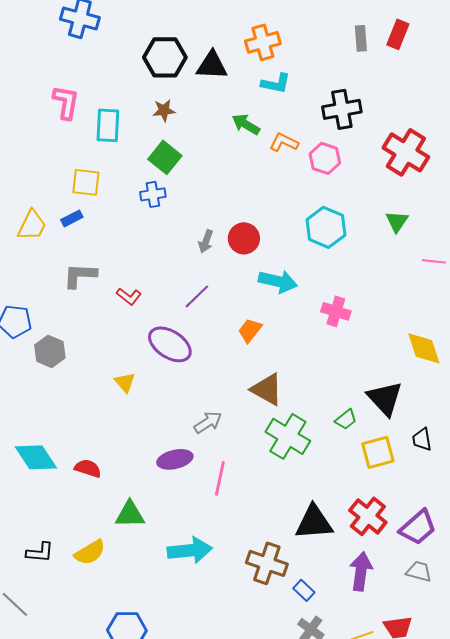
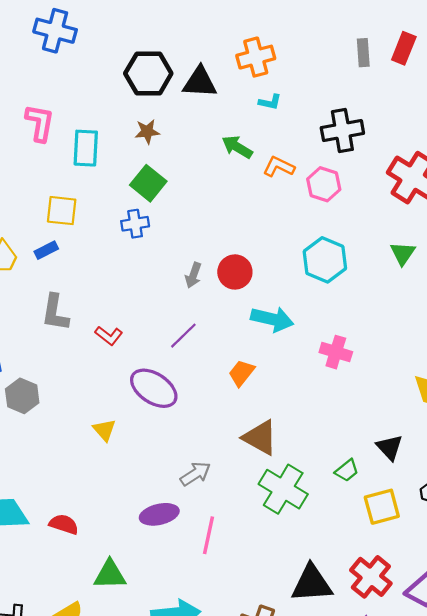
cyan L-shape: (276, 83) -> (270, 102), size x0.7
gray L-shape: (80, 275) -> (55, 313), turned -84
black triangle: (385, 398) -> (390, 447), size x0.7

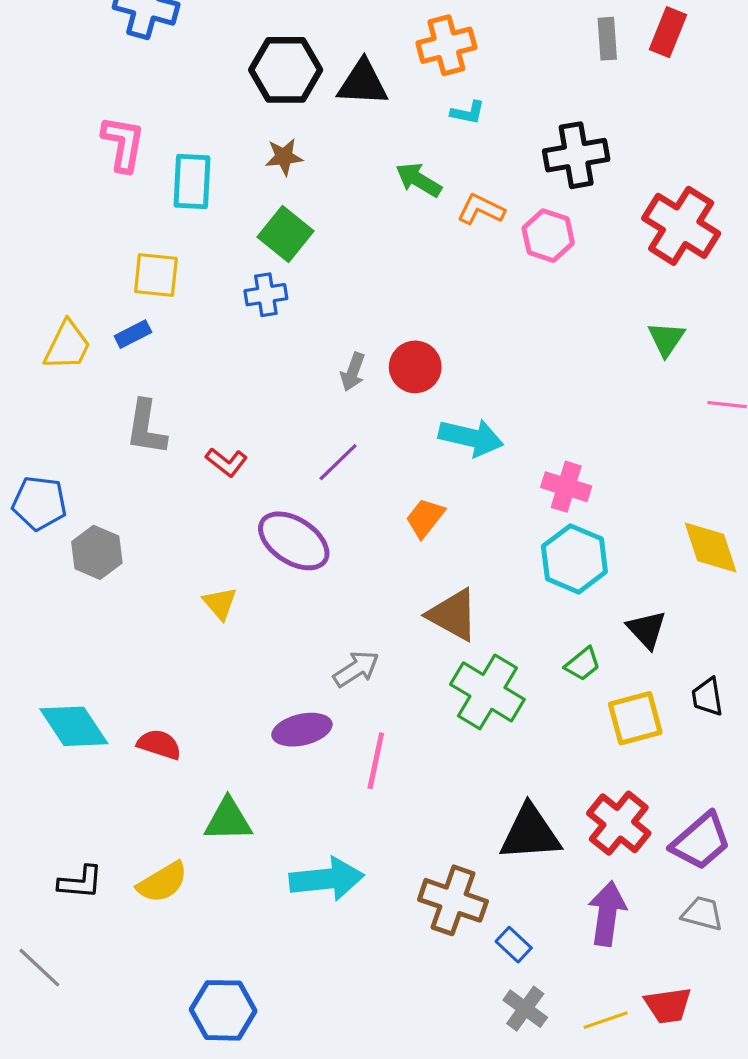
cyan hexagon: (325, 260) -> (574, 559), moved

